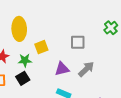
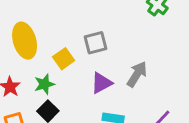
gray square: (78, 42) -> (95, 43), moved

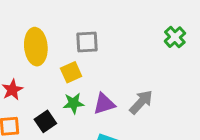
gray square: (95, 43) -> (87, 42), moved
green star: (44, 84) -> (74, 103), moved

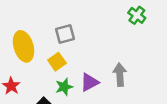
gray arrow: (141, 102) -> (120, 75), turned -35

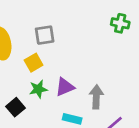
green cross: (137, 15) -> (120, 23), turned -30
gray arrow: (120, 75) -> (96, 97), moved

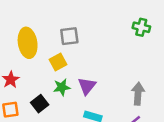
purple triangle: (65, 87) -> (87, 86), turned -30
gray arrow: (96, 97) -> (138, 94), moved

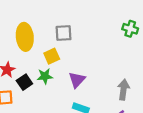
green star: (62, 87) -> (45, 76), moved
black square: (40, 104) -> (24, 82), moved

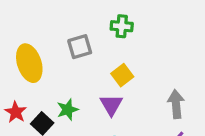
green cross: (130, 29) -> (122, 26), moved
yellow square: (52, 56) -> (122, 75), moved

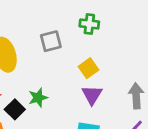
purple triangle: (111, 105) -> (92, 95), moved

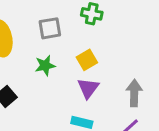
green star: (38, 98) -> (45, 65), moved

